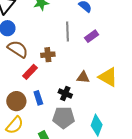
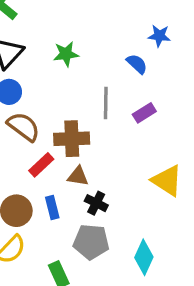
brown cross: (48, 55) -> (72, 139), size x1.5
brown triangle: (83, 77) -> (78, 176), moved

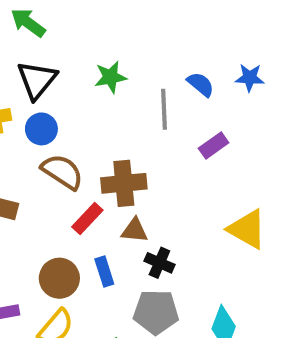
blue star: (159, 36) -> (250, 78), moved
gray line: (106, 103) -> (164, 109), moved

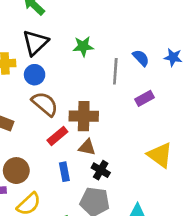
brown circle: (59, 278) -> (16, 171), moved

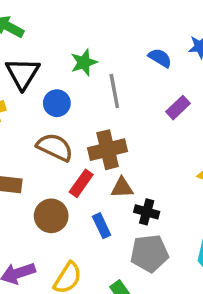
gray line: (115, 71) -> (114, 91), moved
blue circle: (35, 75) -> (57, 103), moved
brown circle: (16, 171) -> (51, 216), moved

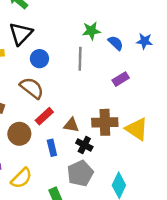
green star: (84, 62) -> (91, 31), moved
brown cross: (108, 150) -> (105, 122), moved
gray pentagon: (149, 253) -> (80, 173), turned -30

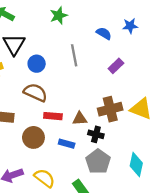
green star: (91, 31) -> (59, 15), moved
red rectangle: (44, 116) -> (53, 116), turned 60
blue rectangle: (52, 148) -> (67, 144), turned -49
yellow semicircle: (21, 178) -> (45, 178), turned -85

